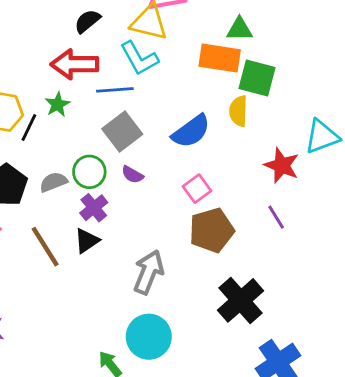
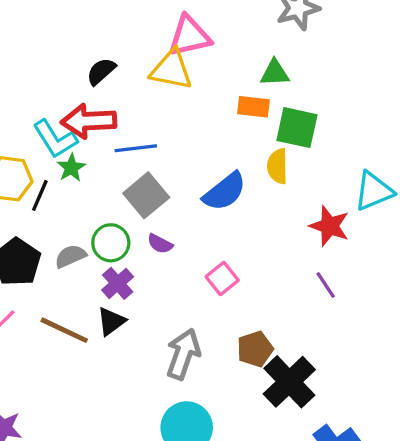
cyan L-shape: (139, 58) -> (55, 139), moved
orange rectangle: (220, 58) -> (253, 107), size x0.7
pink square: (197, 189) -> (222, 278), moved
brown pentagon: (212, 230) -> (255, 349), moved, size x0.7
brown line: (45, 247) -> (64, 330), turned -30

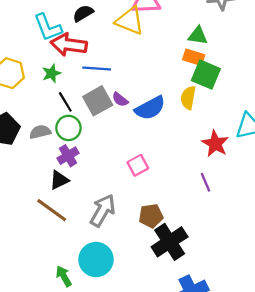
orange rectangle: (253, 107) -> (194, 57), moved
cyan L-shape: (55, 139) -> (48, 27), moved
black line: (40, 195) -> (65, 102), moved, turned -65
purple semicircle: (160, 244) -> (120, 99), moved
brown line: (64, 330) -> (52, 210), moved

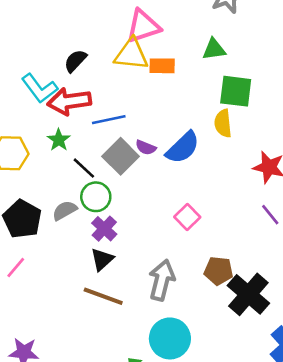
orange rectangle: (194, 57) -> (162, 66), moved
brown pentagon: (151, 216) -> (219, 271), turned 30

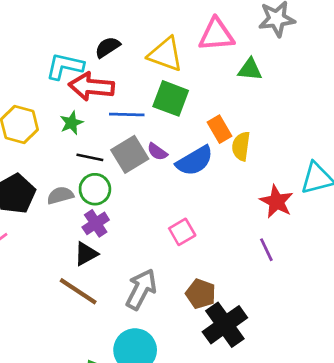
pink triangle: (143, 26) -> (216, 35), moved
orange rectangle: (162, 66) -> (220, 129), moved, turned 45
cyan L-shape: (40, 88) -> (65, 66), turned 126
green square: (236, 91) -> (171, 98), moved
black line: (84, 168) -> (90, 157), turned -45

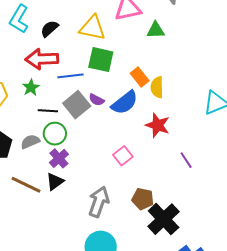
cyan L-shape: (65, 66) -> (19, 19), moved, turned -64
red star: (277, 202) -> (158, 125), moved
brown line: (78, 291) -> (26, 185), moved

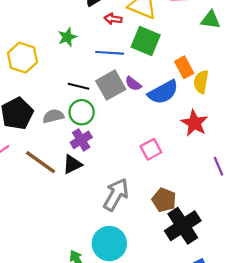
red arrow: (42, 59) -> (113, 19), moved, size x0.5
green star: (31, 88) -> (67, 37), moved

